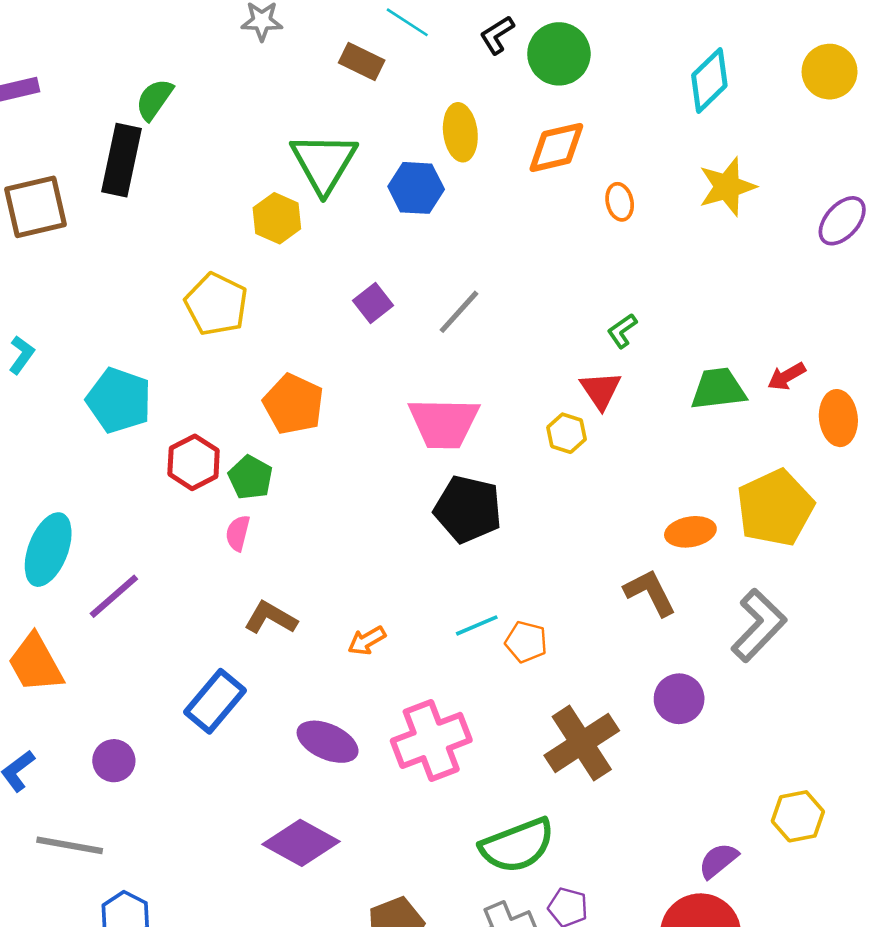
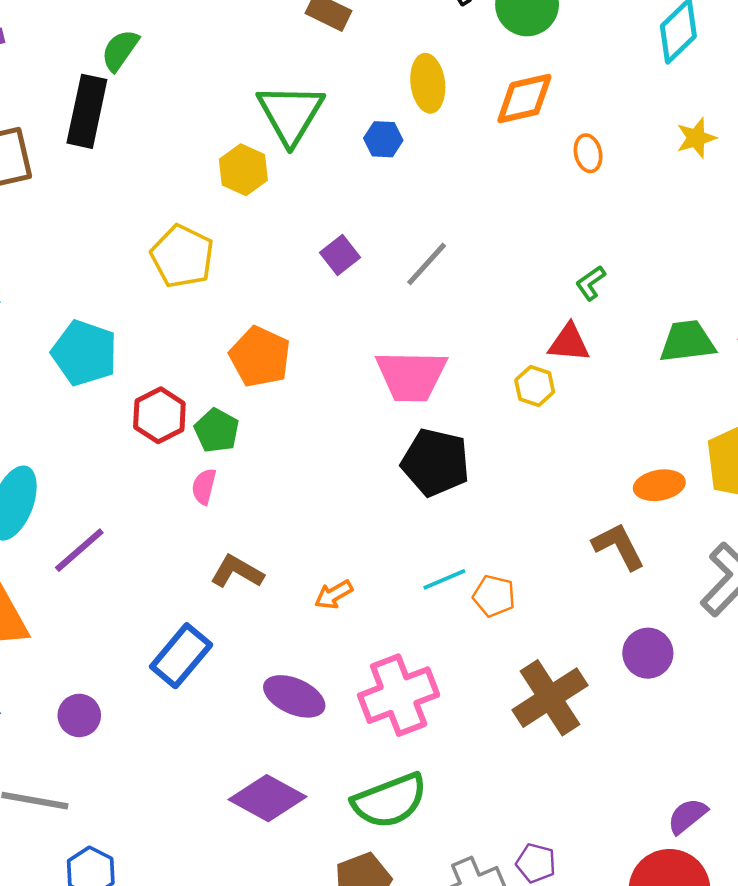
yellow star: (727, 187) -> (696, 138), size x0.7
blue hexagon: (416, 188) -> (383, 139), size x0.7
red triangle: (601, 390) -> (569, 343), turned -51
green semicircle: (517, 845) -> (390, 801), moved

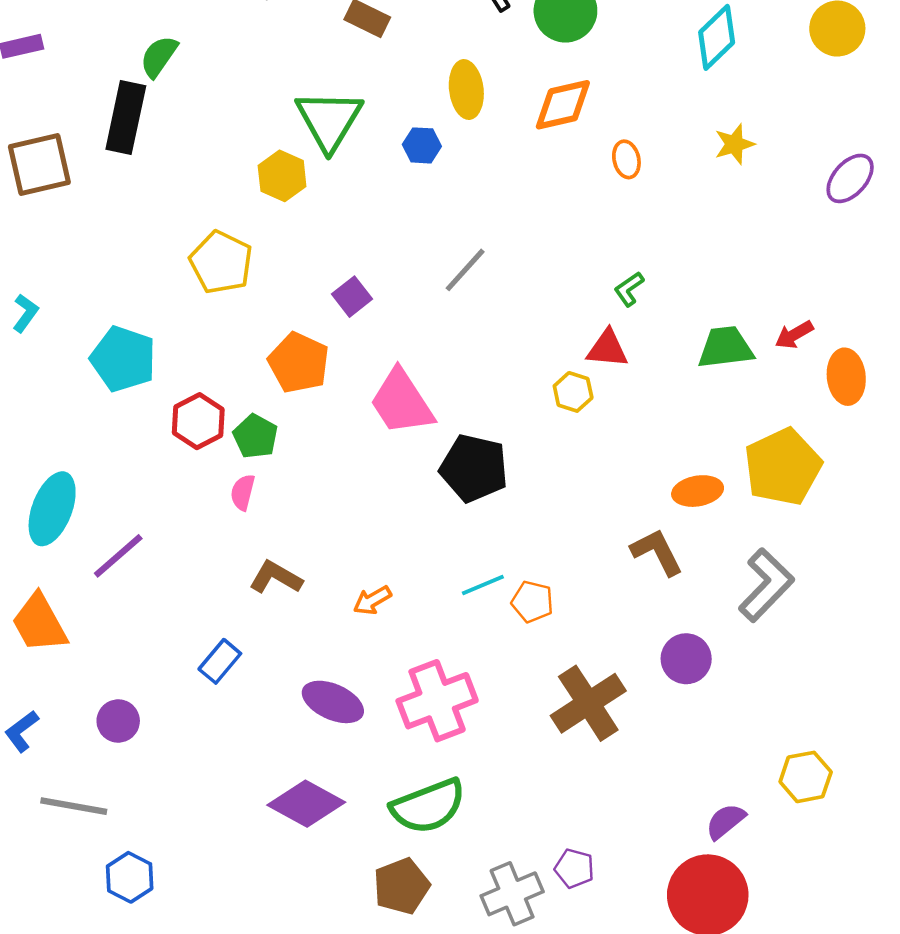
purple square: (340, 255) -> (352, 297), moved
pink trapezoid: (411, 376) -> (402, 402), moved, turned 56
blue rectangle: (181, 656) -> (220, 661), size x0.7

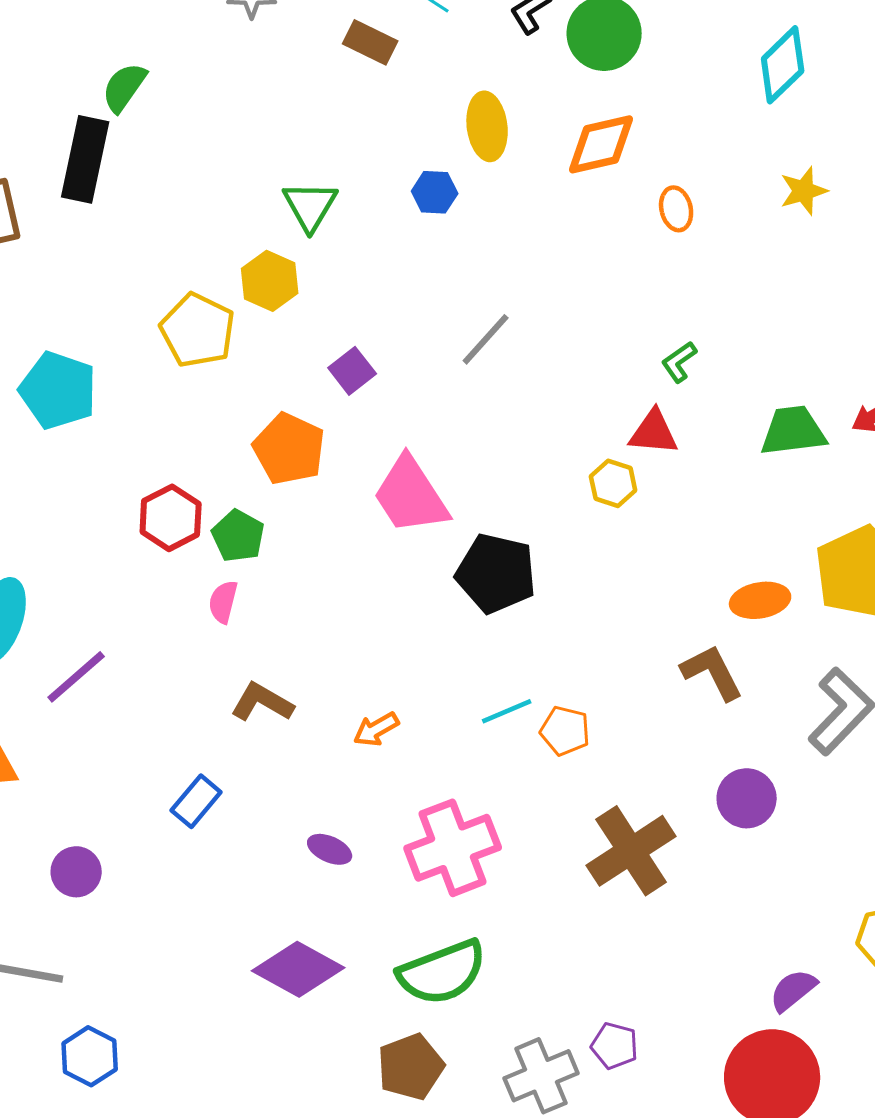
green triangle: (329, 120) -> (310, 206), moved, size x0.7
yellow hexagon: (282, 176) -> (270, 281), moved
cyan pentagon: (123, 359) -> (58, 390), moved
purple ellipse: (333, 702) -> (330, 849), size x0.6

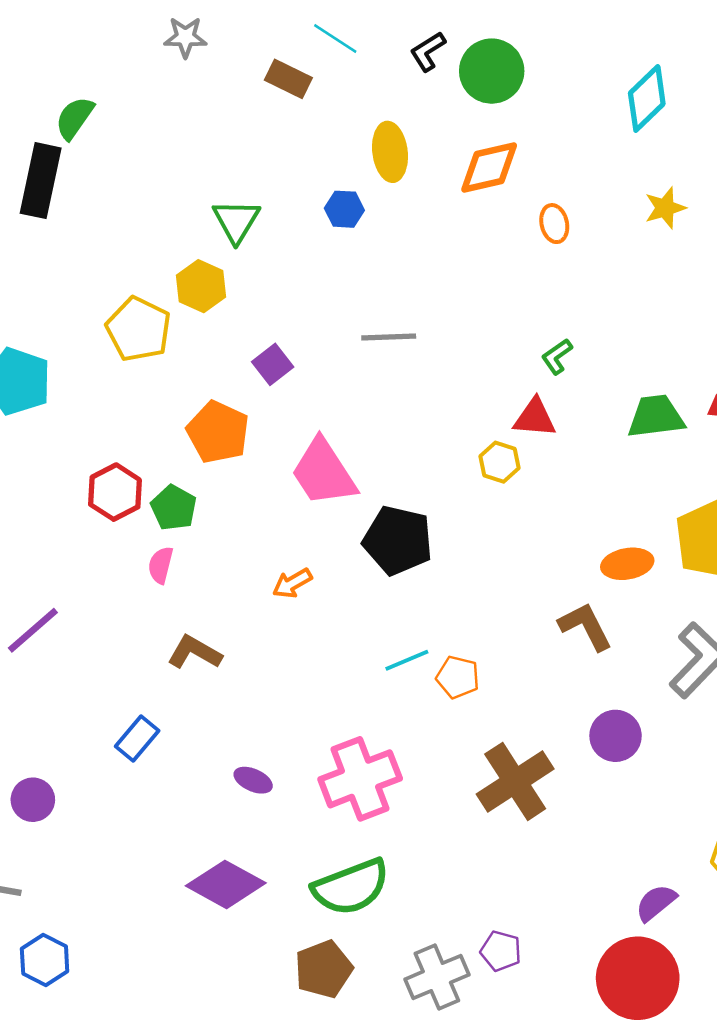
gray line: (486, 339) -> (389, 337), turned 46
orange arrow: (376, 729) -> (292, 583), moved

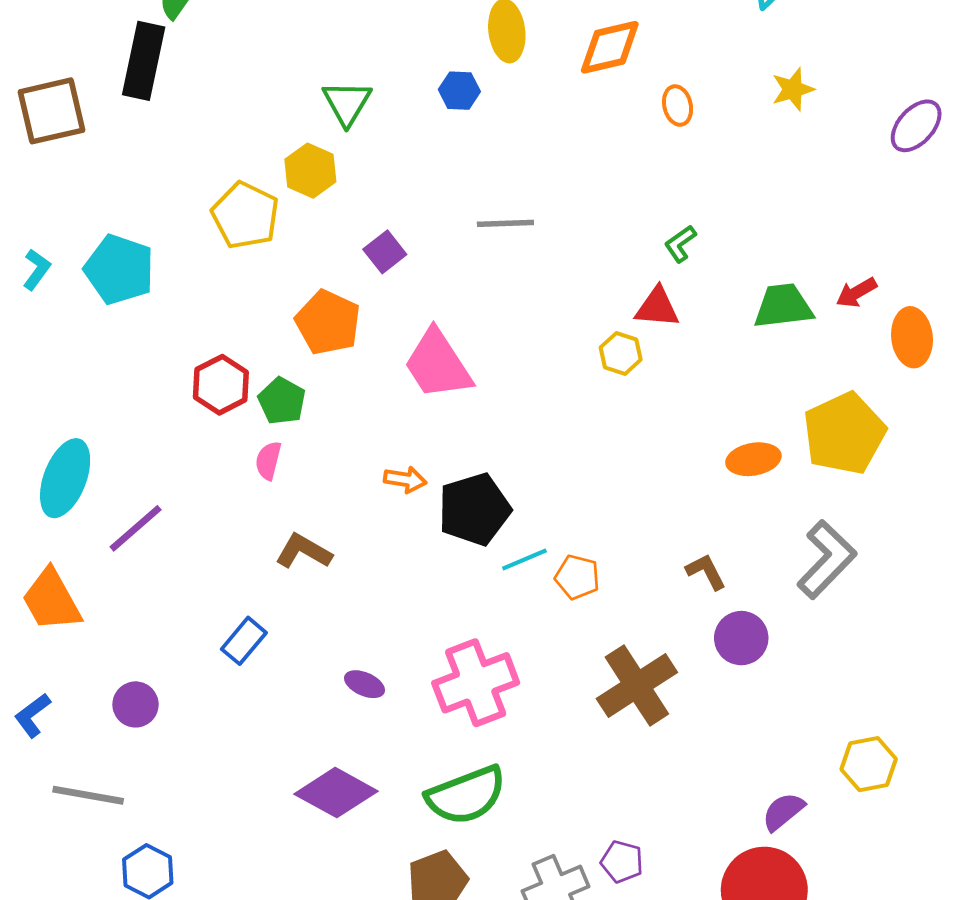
black pentagon: (398, 540) -> (474, 509), moved, turned -30
orange arrow: (292, 583) -> (405, 480), turned -141
brown L-shape: (586, 626) -> (706, 572), moved, size x0.7

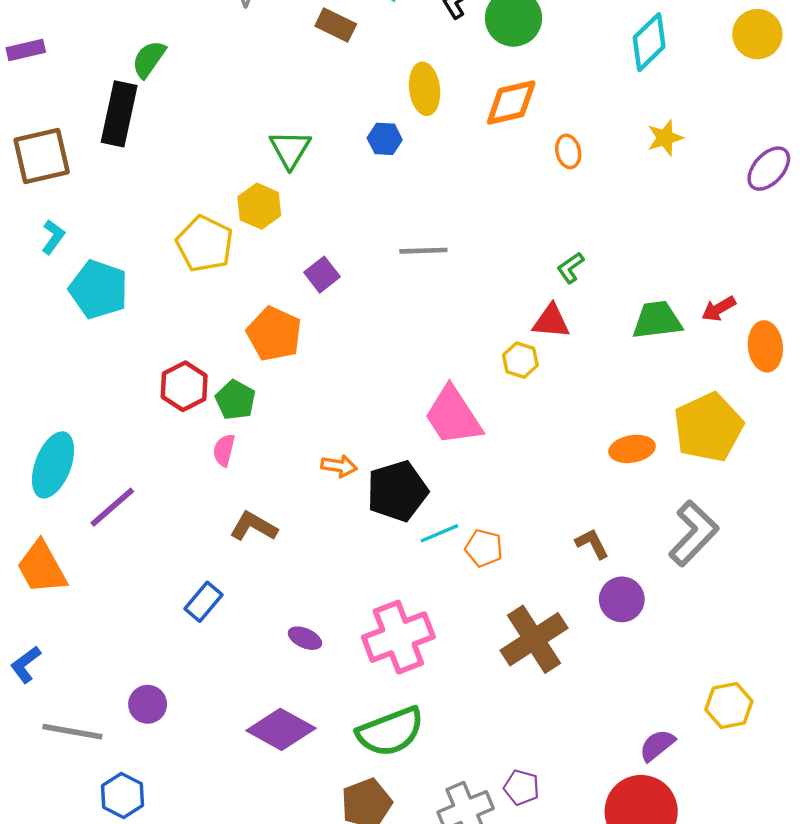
cyan L-shape: (37, 269) -> (53, 237), moved
pink trapezoid: (438, 364) -> (453, 416), moved
purple circle: (136, 704) -> (148, 704), moved

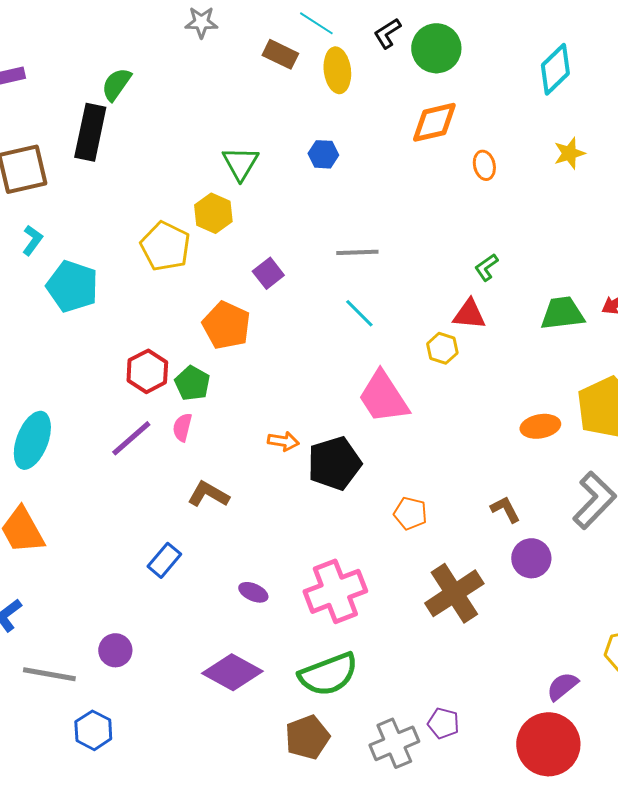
yellow ellipse: (425, 89) -> (337, 70), moved
purple line: (112, 507) -> (131, 438), moved
cyan line: (439, 533) -> (359, 313), moved, turned 68

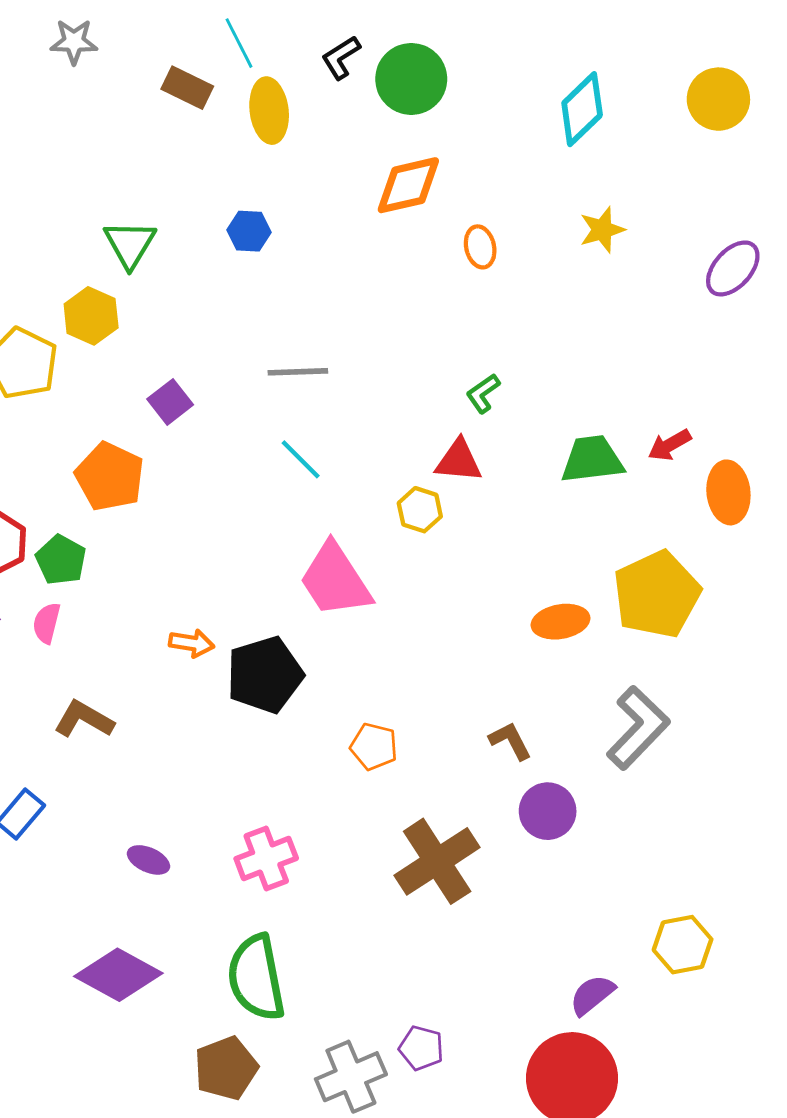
cyan line: (316, 23) -> (239, 43), turned 30
pink cross: (335, 591) -> (266, 858), size x0.7
green semicircle: (328, 674) -> (256, 978), turned 100

